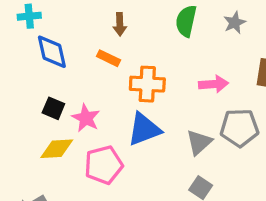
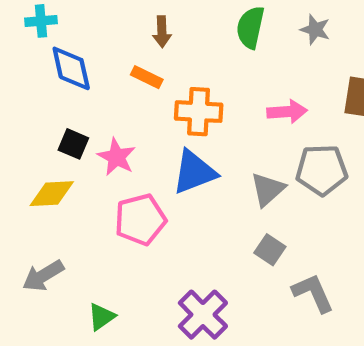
gray star: (235, 23) -> (315, 30), turned -30
yellow diamond: (57, 149) -> (52, 194), moved

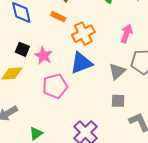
orange cross: (199, 112) -> (83, 34), turned -30
pink arrow: (287, 112) -> (127, 34), turned -66
gray square: (270, 250) -> (118, 101), turned -32

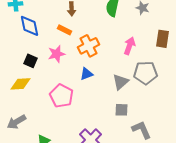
pink star: (43, 56) -> (56, 54), moved, turned 30
blue triangle: (81, 63) -> (86, 74), size x0.6
pink pentagon: (55, 86) -> (62, 96), turned -30

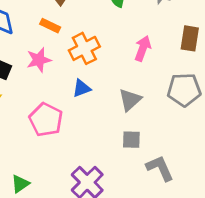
gray pentagon: (146, 73) -> (184, 90), moved

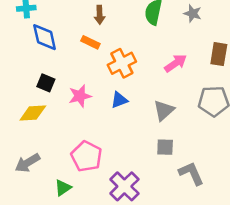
pink arrow: (143, 48) -> (176, 63), turned 35
pink star: (39, 60) -> (80, 96), moved
pink pentagon: (46, 120) -> (86, 156), moved

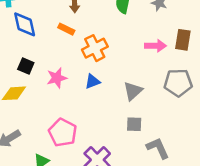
pink arrow: (176, 63) -> (155, 46), moved, turned 36

